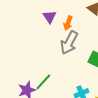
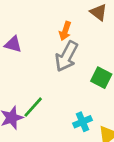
purple triangle: (50, 17) -> (13, 44), moved, turned -40

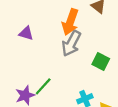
orange arrow: (65, 31) -> (70, 22), size x1.6

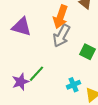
purple triangle: (26, 33) -> (21, 27), size x1.5

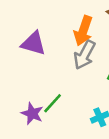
purple star: (20, 82) -> (32, 113), turned -30

